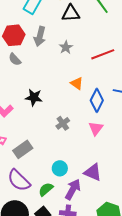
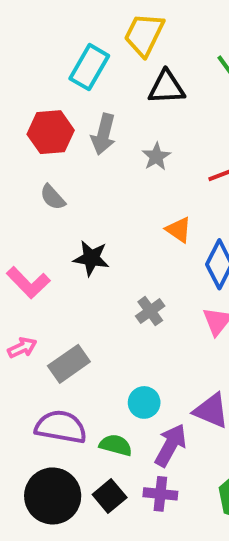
gray semicircle: (15, 59) -> (53, 197), moved
purple semicircle: (19, 180) -> (61, 427), turned 145
green semicircle: (46, 189) -> (116, 445), turned 56

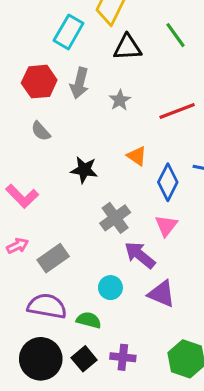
black star: (91, 258) -> (84, 170), moved
gray cross: (150, 311) -> (115, 218), size x1.4
purple arrow: (171, 445) -> (140, 255), moved, turned -80

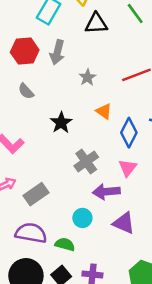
gray star: (120, 100) -> (87, 77), moved
black star: (84, 170) -> (61, 123), turned 30
purple arrow: (140, 255) -> (106, 192), turned -44

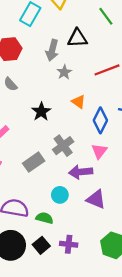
black triangle: (96, 23) -> (77, 38), moved
gray arrow: (57, 52) -> (52, 50), moved
gray rectangle: (36, 194) -> (34, 162), moved

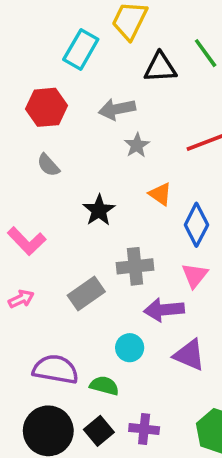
black triangle: (77, 38) -> (160, 68), moved
gray arrow: (52, 50) -> (117, 109), turned 65
gray cross: (63, 146) -> (135, 266), turned 30

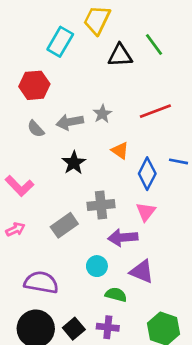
gray arrow: (117, 109) -> (70, 122), moved
green semicircle: (104, 386) -> (116, 295), moved

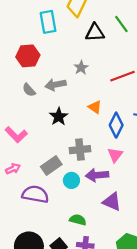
cyan rectangle: (60, 42) -> (48, 22), turned -40
gray star: (102, 114) -> (81, 68), moved
cyan circle: (97, 266) -> (71, 180), moved
purple semicircle: (41, 282) -> (35, 194), moved
green semicircle: (116, 295) -> (78, 220), moved

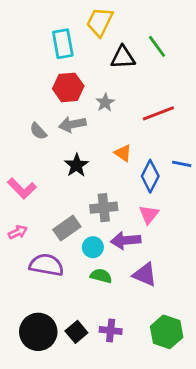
red hexagon: (28, 56) -> (68, 87), moved
green semicircle: (78, 220) -> (101, 276), moved

